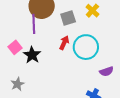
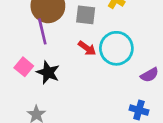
gray square: (68, 18) -> (86, 15), turned 35
red arrow: (64, 43) -> (87, 48), turned 112

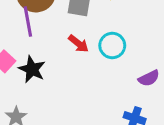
cyan circle: (116, 48) -> (112, 46), size x0.7

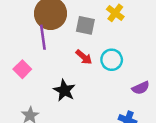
black star: (32, 69) -> (64, 90), moved

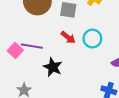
purple line: (43, 37) -> (32, 46), moved, turned -70

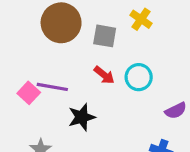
black star: (53, 67) -> (82, 117), turned 30

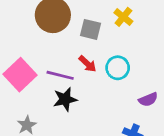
purple line: (52, 87) -> (60, 75), moved
pink square: (29, 93) -> (20, 75), size x1.6

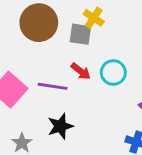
yellow cross: (123, 17) -> (94, 18), moved
black star: (65, 99) -> (60, 126), moved

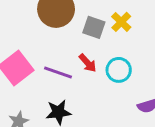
yellow cross: (94, 18) -> (121, 22), moved

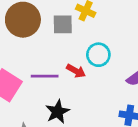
red arrow: (88, 63) -> (76, 71), moved

